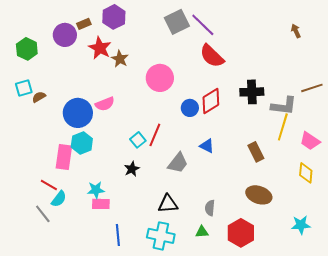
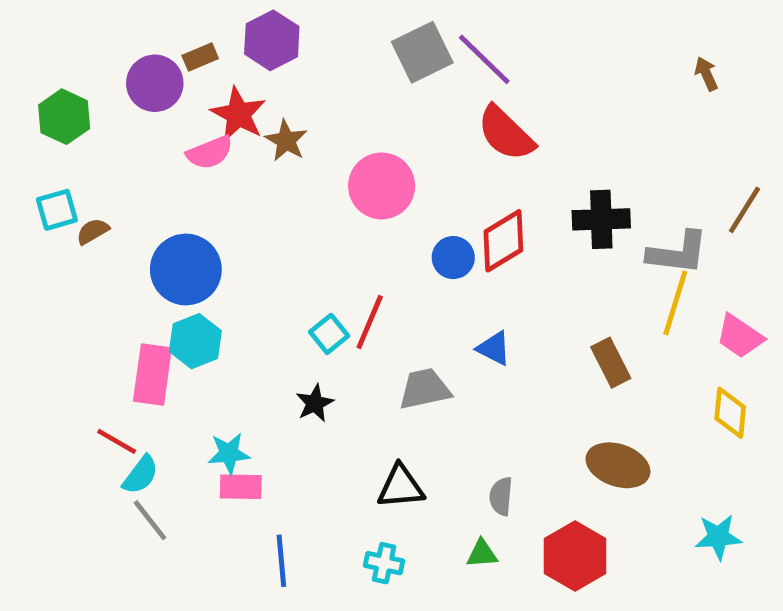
brown line: (312, 88) -> (745, 210), turned -40
pink semicircle: (105, 104) -> (210, 153), moved
gray trapezoid: (178, 163) -> (425, 389), turned -140
gray line: (43, 214) -> (150, 520), moved
cyan cross: (161, 236) -> (384, 563), size x0.6

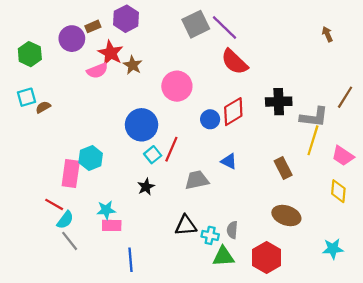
blue circle: (186, 269) -> (142, 125), moved
green triangle: (482, 554) -> (223, 256), size x1.5
cyan cross: (384, 563) -> (210, 235), moved

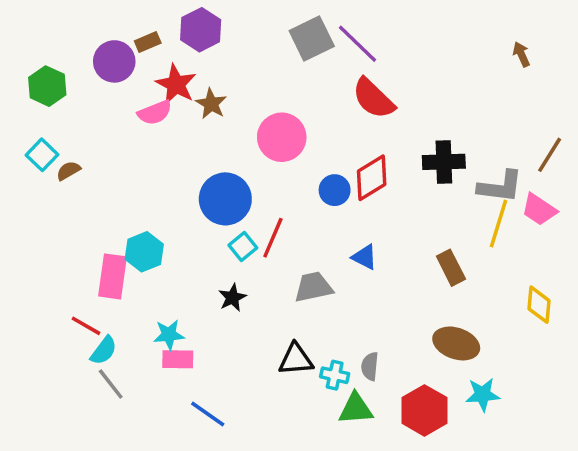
cyan square: (27, 97) -> (42, 155), turned -30
pink trapezoid: (343, 156) -> (539, 209), moved
cyan star: (333, 249) -> (483, 395), moved
blue line: (130, 260) -> (208, 414), turned -50

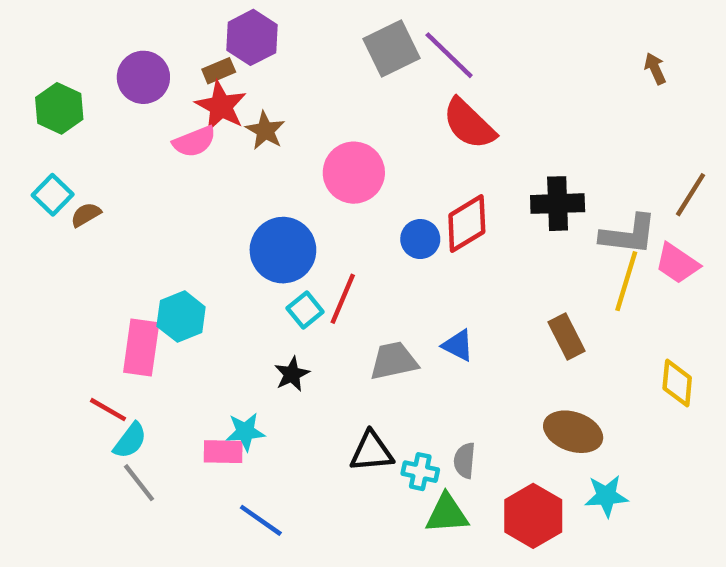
brown rectangle: (148, 42) -> (219, 71), moved
blue triangle: (365, 257) -> (458, 345), moved
cyan star: (169, 335) -> (245, 432), moved

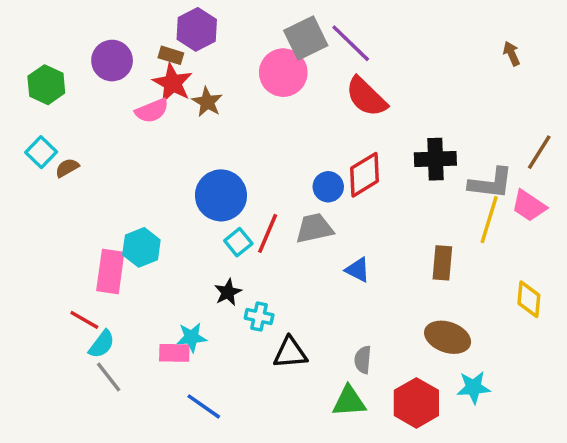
brown rectangle: (219, 71) -> (171, 55), turned 40
pink circle: (354, 173) -> (283, 73), moved
brown rectangle: (566, 336) -> (442, 263), turned 32
gray trapezoid: (394, 361) -> (314, 228), moved
cyan cross: (420, 472) -> (259, 316), moved

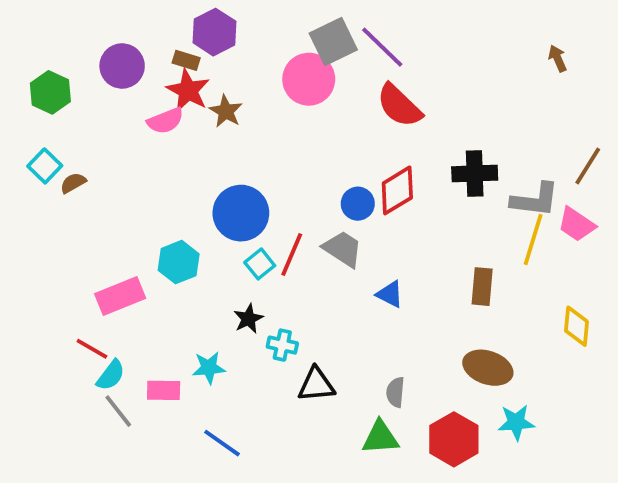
gray trapezoid: (314, 228) -> (343, 249), turned 45
cyan hexagon: (141, 247) -> (179, 262), moved
pink rectangle: (110, 272) -> (120, 296), turned 60
pink rectangle: (174, 353) -> (164, 390), moved

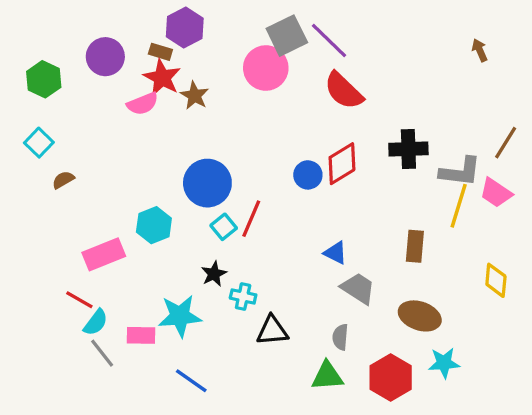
brown semicircle: (73, 183) -> (63, 180), moved
gray trapezoid: (343, 249) -> (358, 288), moved
cyan star: (209, 368) -> (180, 316), size x1.5

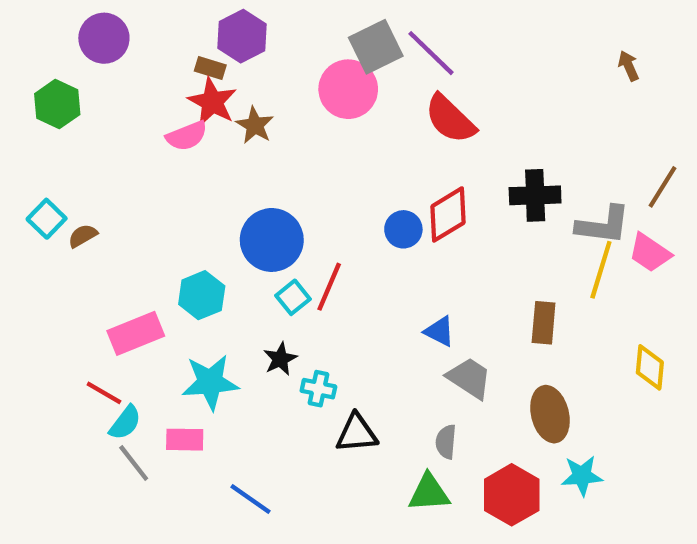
purple circle: (105, 57) -> (104, 38), moved
cyan square: (39, 143) -> (47, 219), moved
cyan star: (180, 316) -> (210, 382), moved
brown ellipse: (420, 316) -> (550, 414), turned 57

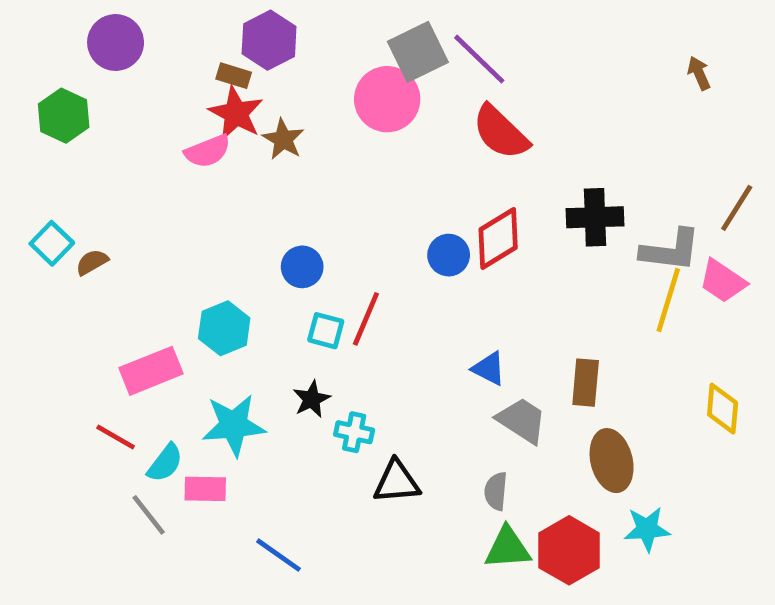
blue circle: (272, 240) -> (302, 267), size x0.6
cyan square: (293, 297) -> (326, 331), turned -36
brown rectangle: (544, 323) -> (586, 383), moved
cyan semicircle: (125, 423) -> (165, 463), moved
green triangle: (429, 493) -> (508, 548), moved

